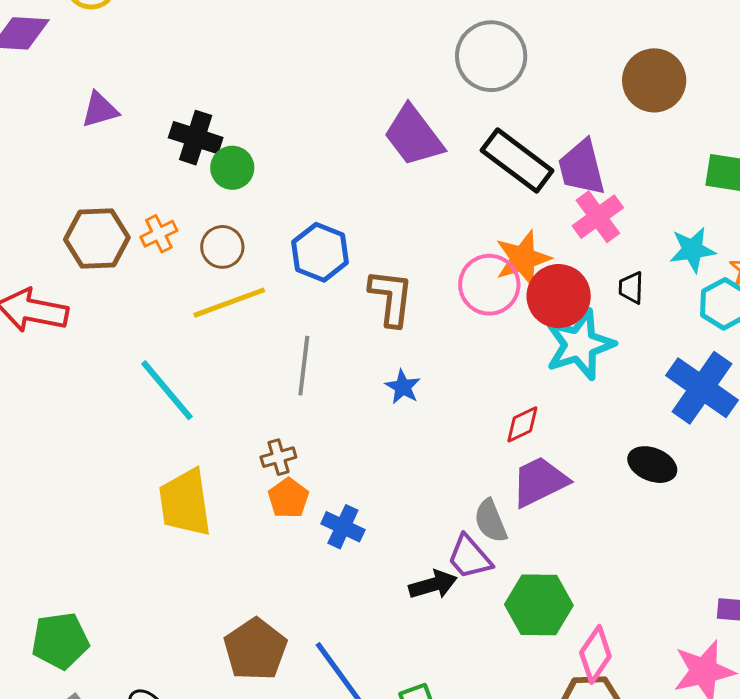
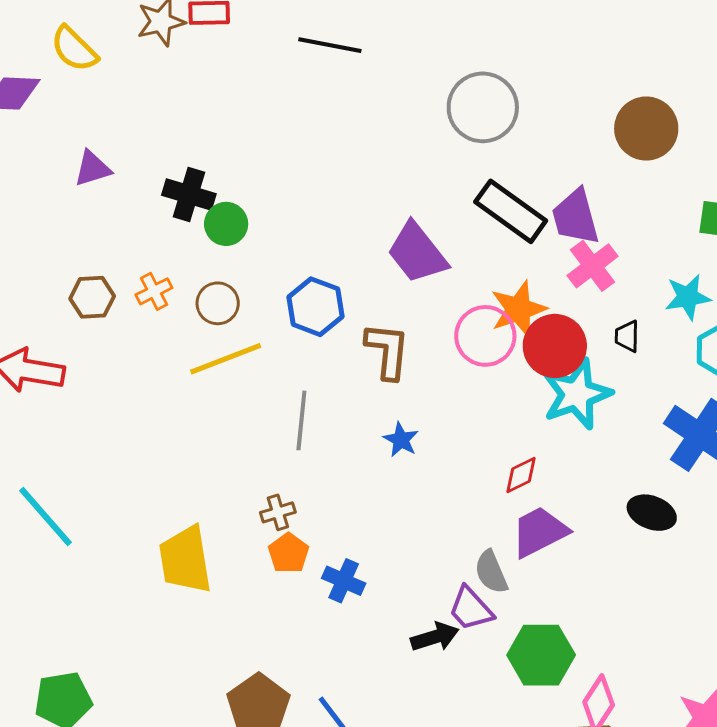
purple trapezoid: (414, 136) -> (417, 253), moved
brown hexagon: (97, 239) -> (92, 297), size x0.7
cyan line: (167, 390) -> (46, 517), moved

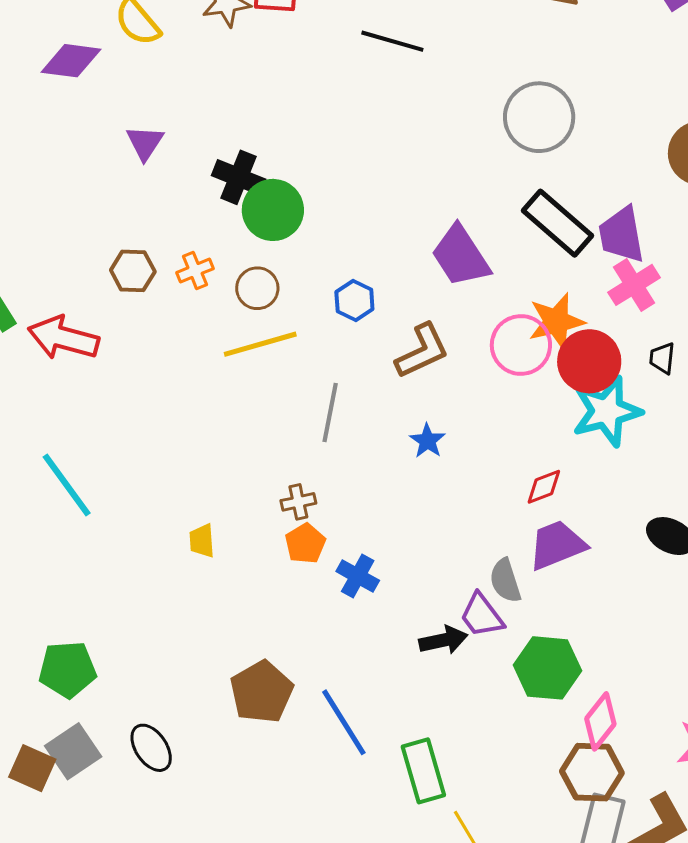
purple triangle: (93, 169) -> (145, 143), turned -45
green circle: (226, 224) -> (273, 210), size x1.4
blue hexagon: (315, 307) -> (354, 301), size x0.7
brown L-shape: (387, 351) -> (422, 351), turned 54
yellow trapezoid: (185, 560) -> (202, 541), size x0.5

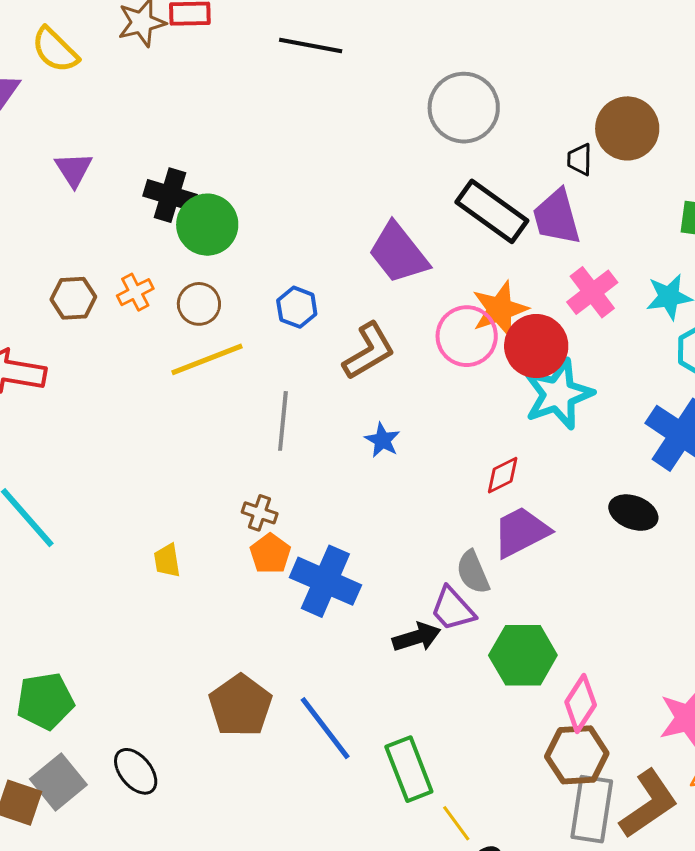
pink cross: (634, 285) -> (592, 292), moved
black trapezoid: (662, 358) -> (580, 160), moved
brown cross: (298, 502) -> (260, 513), turned 36
blue cross: (358, 576) -> (325, 581), size x1.6

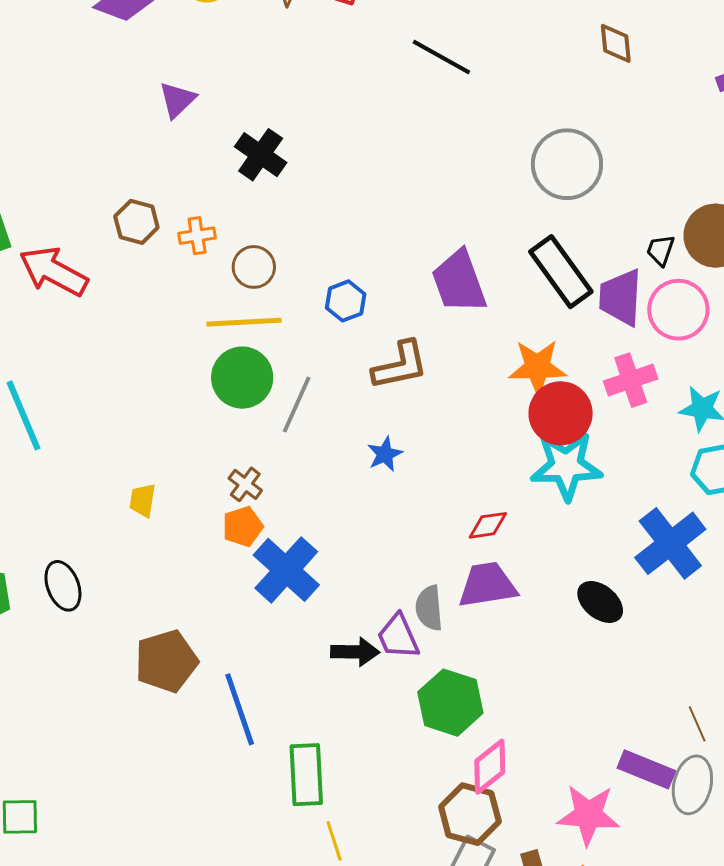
green circle: (207, 225) -> (242, 378), moved
pink circle: (467, 336) -> (678, 310), moved
black ellipse: (136, 771) -> (63, 586), moved

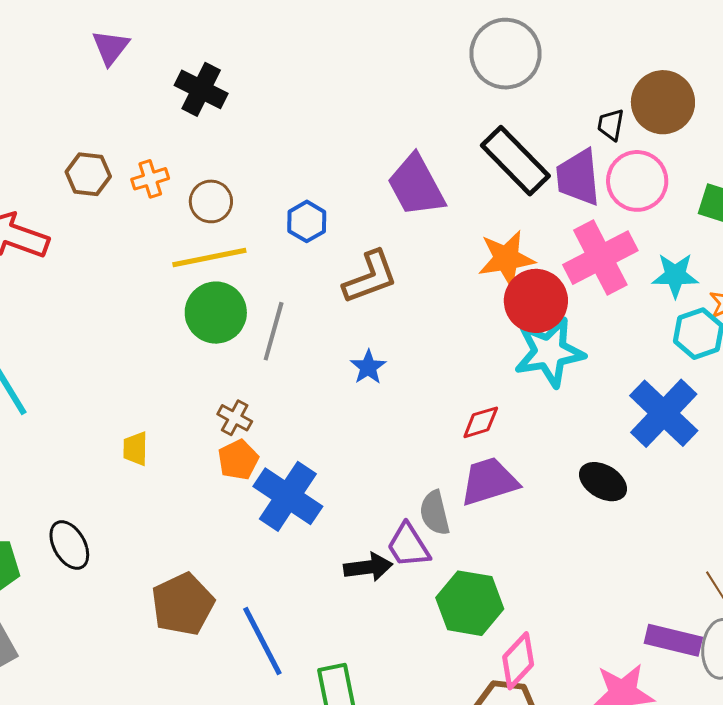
pink cross: (631, 380) -> (600, 258), size x1.4

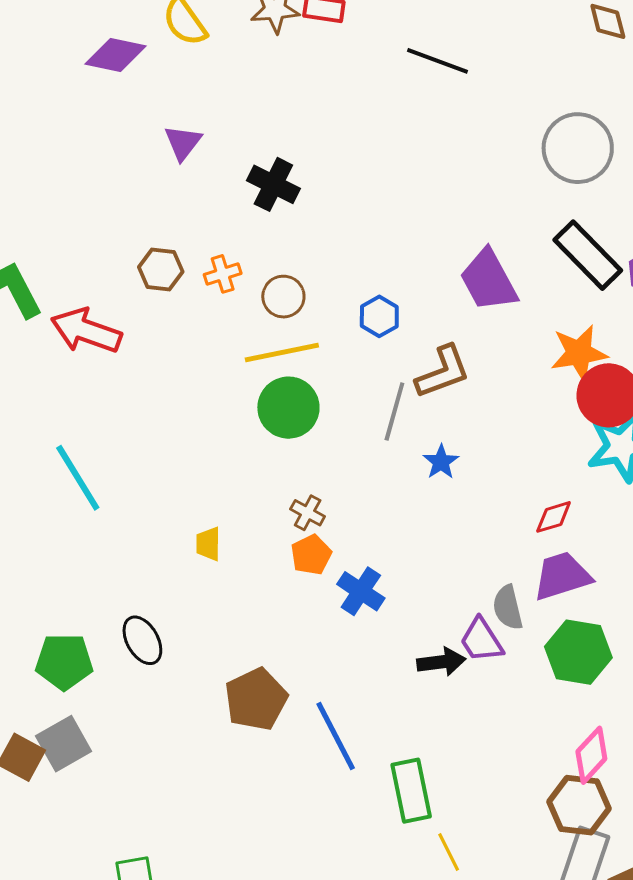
gray line: (274, 331) -> (394, 411), moved
blue cross: (288, 496) -> (361, 591), size x0.7
green hexagon: (470, 603) -> (578, 652), moved

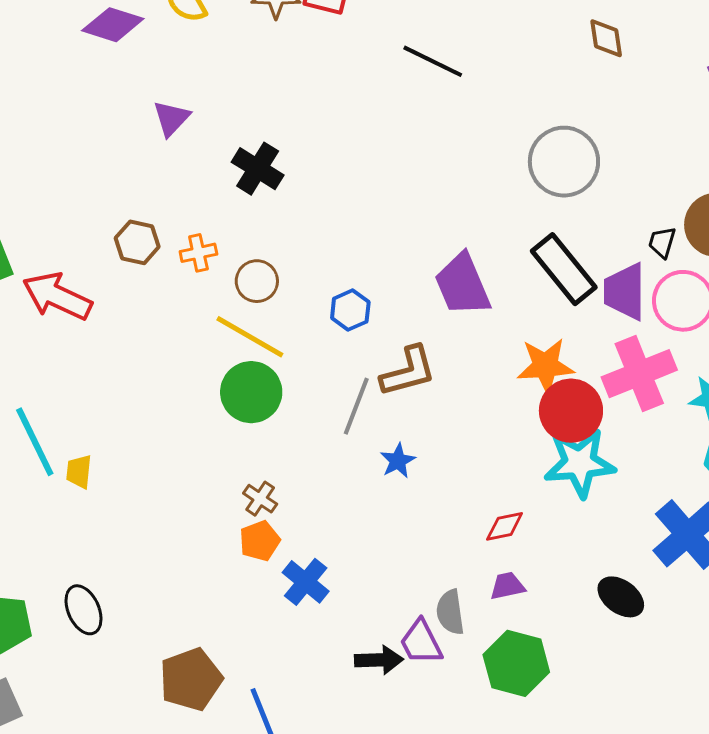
yellow line: (282, 353) -> (250, 337), turned 36
yellow trapezoid: (208, 544) -> (79, 472), moved
purple trapezoid: (562, 576) -> (507, 586), size x0.6

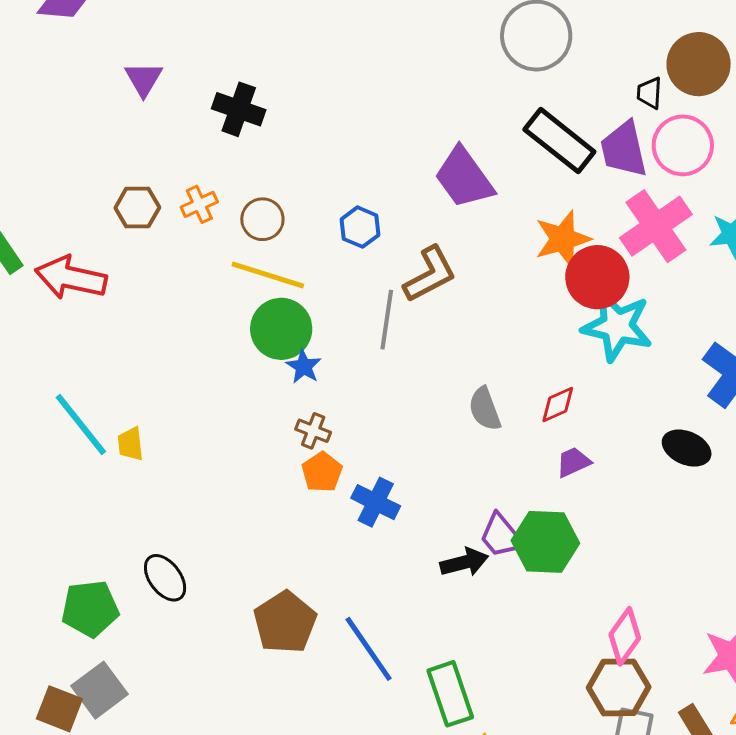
blue star: (398, 461) -> (304, 366), moved
cyan star: (580, 463) -> (617, 326), turned 30
gray semicircle: (450, 612) -> (485, 409), moved
green hexagon: (516, 663) -> (545, 542), moved

